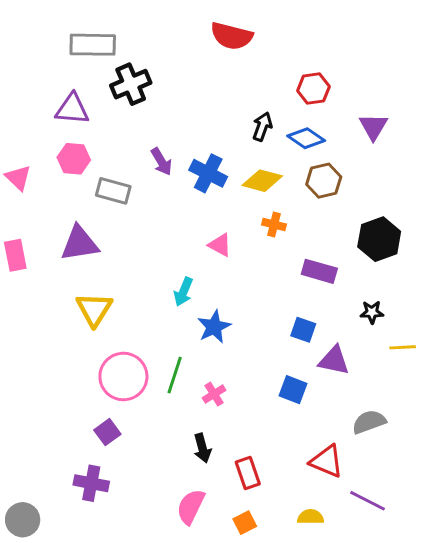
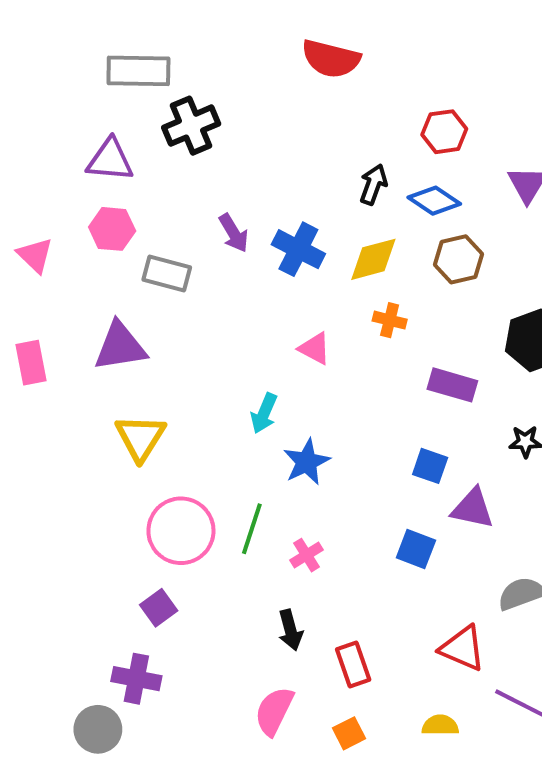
yellow diamond: (262, 181) -> (373, 259), turned -30
gray circle: (23, 520) -> (98, 729), moved

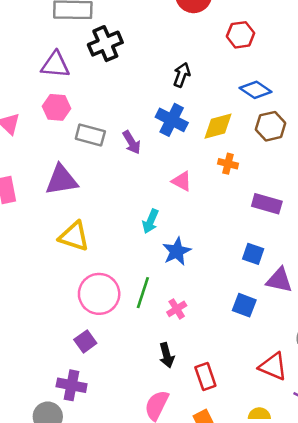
red hexagon: (444, 132) -> (241, 35), moved
black arrow: (373, 184) -> (182, 75), moved
purple arrow: (234, 233) -> (132, 142), moved
yellow triangle: (140, 438) -> (74, 236), turned -44

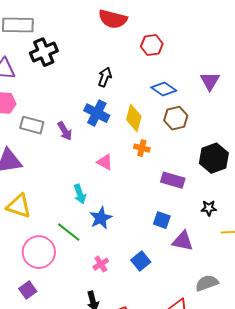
yellow diamond: (218, 126) -> (134, 118), turned -60
cyan arrow: (150, 221) -> (80, 194), turned -42
green line: (143, 293) -> (69, 232), moved, turned -70
blue square: (244, 305) -> (141, 261), moved, turned 30

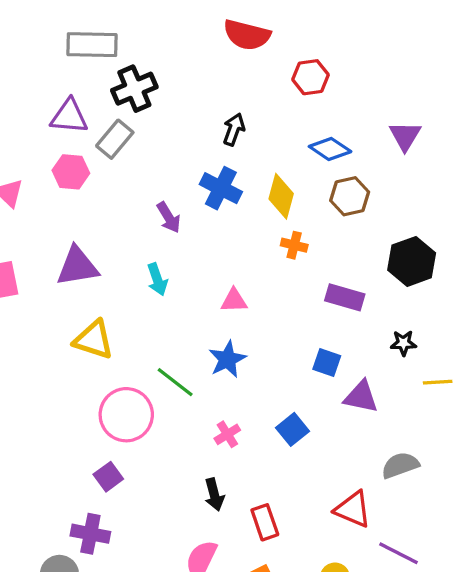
gray rectangle: (32, 125) -> (115, 139), moved, turned -65
pink triangle: (105, 162) -> (234, 301), moved, turned -30
cyan arrow: (80, 194) -> (157, 279), moved

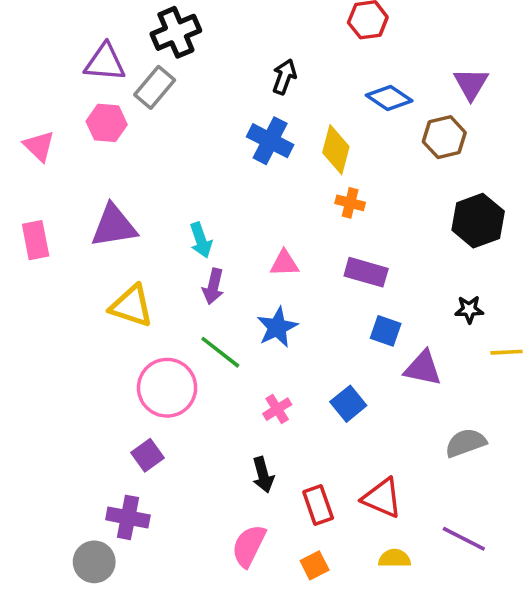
brown hexagon: (350, 196) -> (444, 137), moved
purple arrow: (169, 217) -> (213, 286), moved, turned 44
purple rectangle: (345, 297) -> (366, 272), moved
red triangle: (353, 509) -> (382, 498), moved

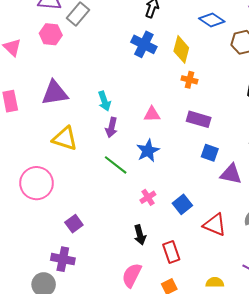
pink circle: (167, 388) -> (37, 183), moved
blue square: (348, 404) -> (182, 204), moved
red triangle: (382, 498) -> (215, 225), moved

